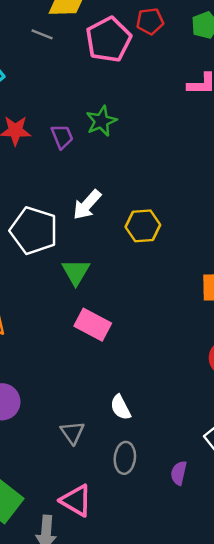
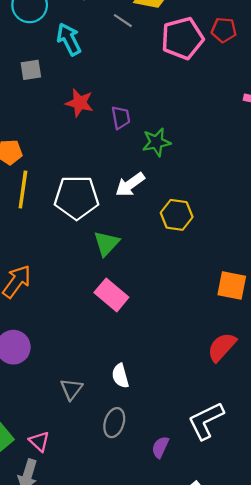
green star: (101, 121) -> (156, 142), moved
white pentagon: (34, 230) -> (77, 197), turned -30
pink triangle: (76, 500) -> (39, 441), moved, size x0.7

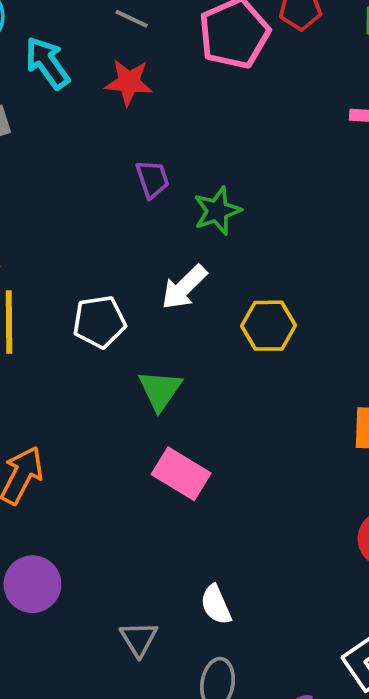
red star: (80, 103) -> (129, 82), moved
white pentagon: (77, 197) -> (99, 322), size x0.7

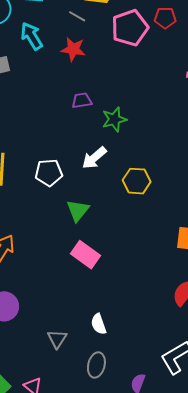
purple trapezoid: (152, 179) -> (82, 100), turned -85

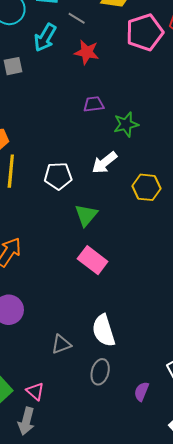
gray line: (77, 16) -> (77, 18), moved
cyan arrow: (32, 36) -> (45, 38), turned -120
white semicircle: (99, 324) -> (104, 331), size x1.5
gray triangle: (57, 339) -> (61, 344), turned 35

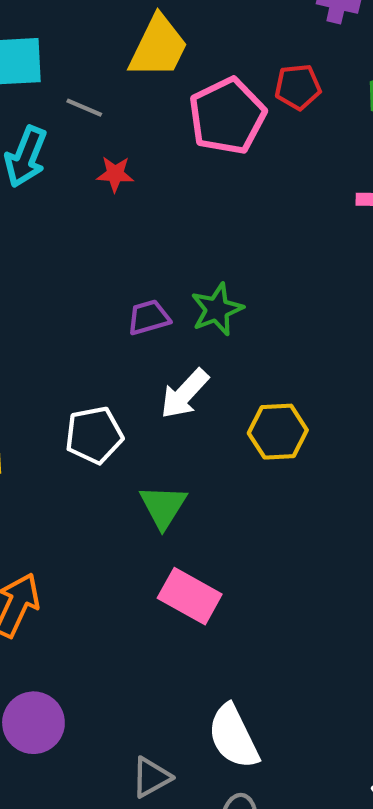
red star: (87, 52) -> (115, 174), size x0.7
purple trapezoid: (94, 104) -> (149, 317), moved

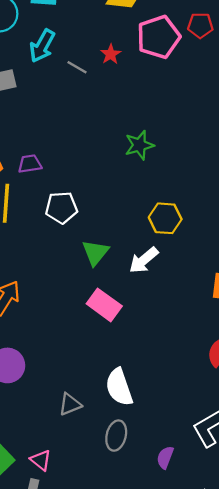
gray line: (84, 108) -> (77, 67), moved
red star: (115, 174) -> (111, 54), moved, turned 30
purple trapezoid: (149, 317) -> (30, 164), moved
white arrow: (185, 394) -> (144, 260), moved

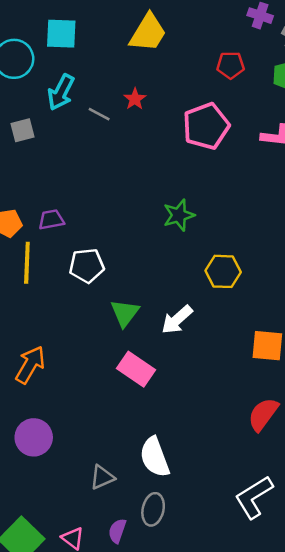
pink pentagon: (159, 37) -> (206, 126), moved
green star: (139, 145) -> (179, 215), moved
yellow hexagon: (165, 218) -> (223, 271), moved
purple semicircle: (165, 457) -> (117, 531), moved

